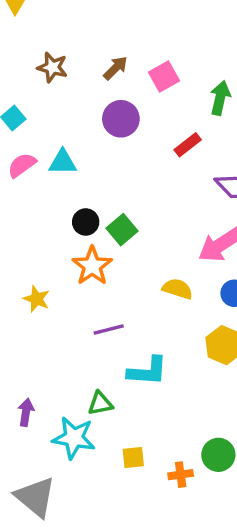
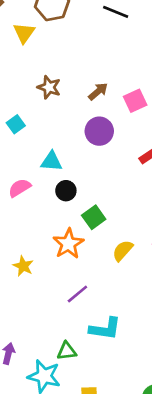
pink semicircle: (22, 165) -> (20, 188), moved
black circle: (86, 222) -> (66, 191), moved
yellow semicircle: (177, 289) -> (123, 251), moved, turned -70
purple line: (109, 330) -> (77, 294), turned -30

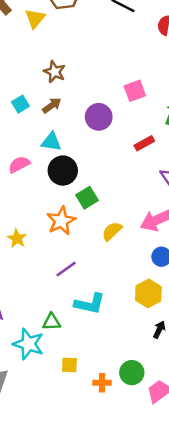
brown arrow: (98, 91) -> (52, 105), moved
black circle: (66, 191) -> (63, 171), size x1.5

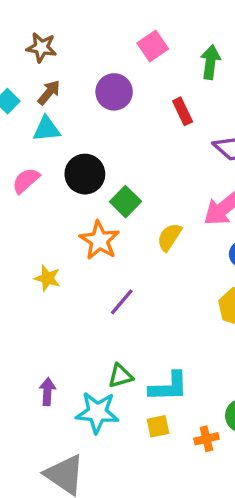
cyan triangle: (51, 142) -> (46, 129), moved
red rectangle: (144, 143) -> (183, 111), turned -72
cyan L-shape: (90, 304) -> (169, 387), moved

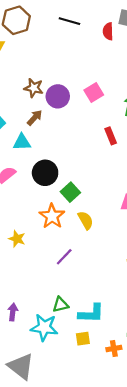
brown star: (41, 47) -> (34, 88), moved
brown arrow: (49, 92) -> (35, 118), moved
purple circle: (114, 92) -> (58, 96), moved
yellow semicircle: (169, 237) -> (86, 220), moved, turned 114

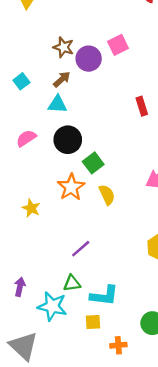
pink square: (94, 92) -> (118, 45), moved
cyan triangle: (22, 142) -> (58, 104), moved
purple line: (64, 257) -> (81, 249), moved
orange cross: (114, 349) -> (118, 345), moved

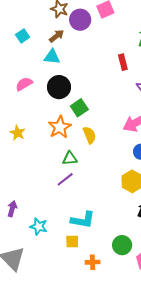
yellow star: (31, 208) -> (18, 133), moved
green triangle: (72, 283) -> (70, 158), moved
cyan star: (52, 306) -> (39, 227), size x0.7

